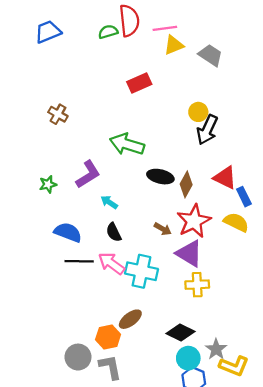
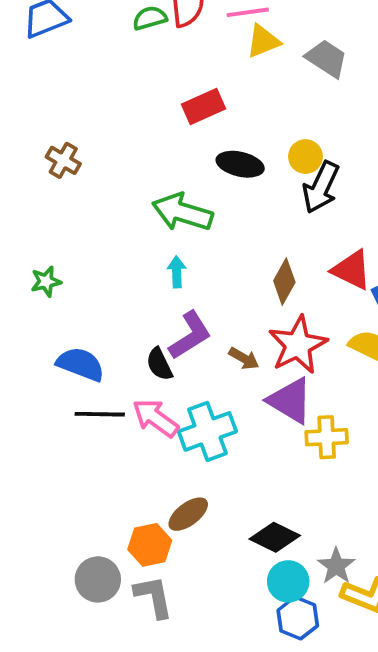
purple L-shape: (88, 174) -> (190, 335), moved
black ellipse: (160, 177) -> (240, 164), moved
cyan arrow: (109, 202) -> (177, 272), moved, turned 54
cyan cross: (141, 271) -> (207, 431), turned -32
yellow cross: (197, 285) -> (327, 437), moved

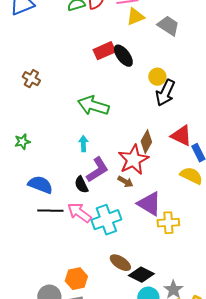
black ellipse: (240, 164) -> (123, 56), moved, turned 40
cyan arrow: (177, 272) -> (83, 144), moved
red star: (298, 345) -> (133, 160), moved
brown ellipse: (188, 514) -> (120, 263), moved, turned 70

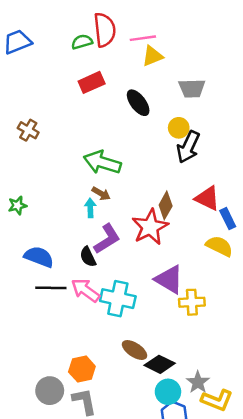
gray trapezoid: (168, 26) -> (192, 88), moved, turned 145
red rectangle: (104, 51) -> (92, 82), moved
brown arrow: (125, 182) -> (101, 194), moved
cyan cross: (106, 220) -> (118, 299), turned 32

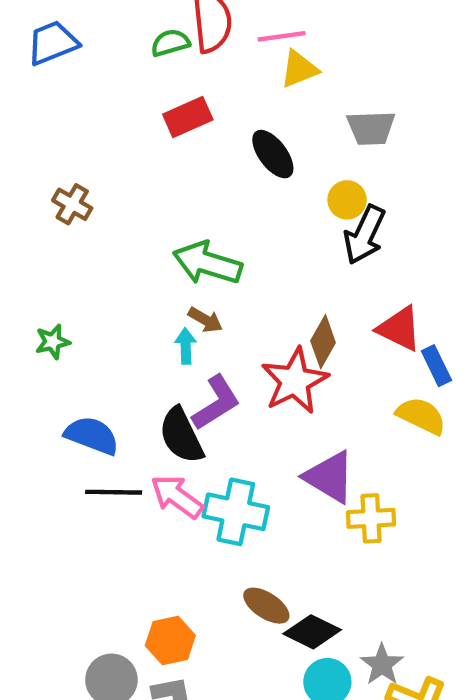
black semicircle: (88, 257) -> (181, 435), size x1.5

